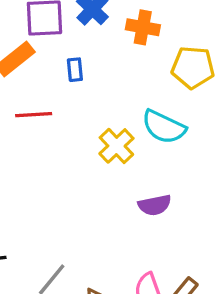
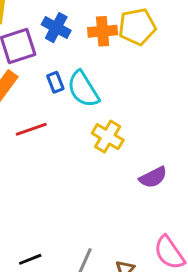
yellow pentagon: (193, 67) -> (137, 27), moved
cyan semicircle: (164, 127) -> (83, 89), moved, turned 48

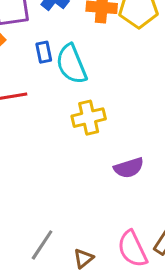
yellow cross: (108, 137) -> (89, 118), turned 36

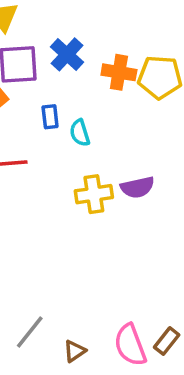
cyan semicircle: (71, 64) -> (80, 133), size x0.6
purple semicircle: (129, 168) -> (137, 187), moved

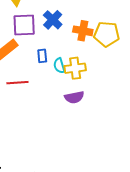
purple semicircle: (137, 187) -> (74, 97), moved
yellow cross: (94, 194) -> (75, 68), moved

